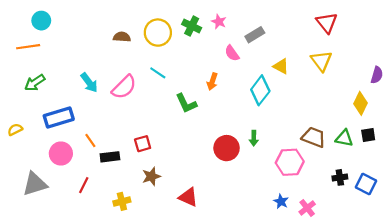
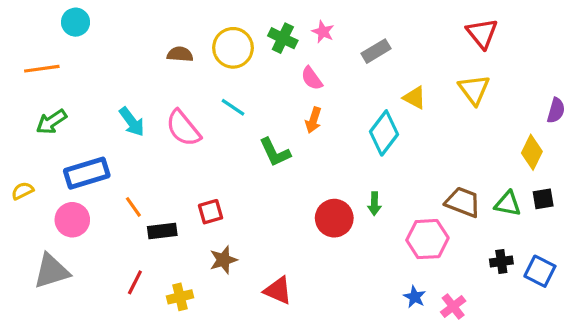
cyan circle: (41, 21) -> (76, 22), moved
pink semicircle: (232, 53) -> (312, 78), moved
pink semicircle: (124, 87) -> (183, 128), turned 96
pink circle: (61, 153) -> (72, 220), moved
red line: (84, 185) -> (135, 282), moved

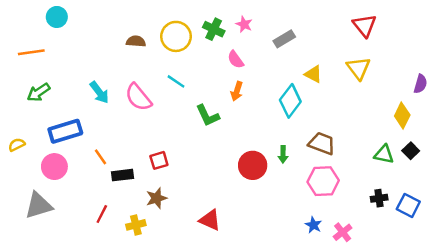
black square: (543, 199) -> (411, 151), turned -35
brown trapezoid: (463, 202) -> (322, 143), moved
brown star: (223, 260) -> (157, 198), moved

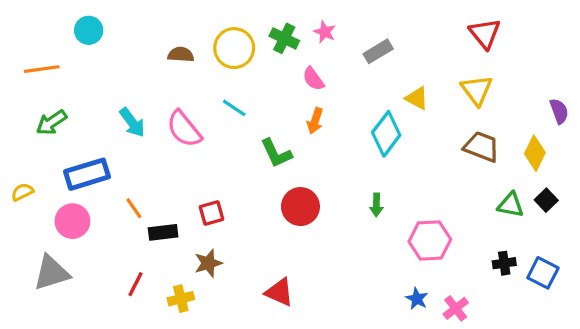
cyan circle: (57, 17) -> (89, 30), moved
purple semicircle: (420, 84) -> (559, 111), turned -36
brown trapezoid: (322, 143) -> (482, 147), moved
red circle: (253, 165) -> (300, 207), moved

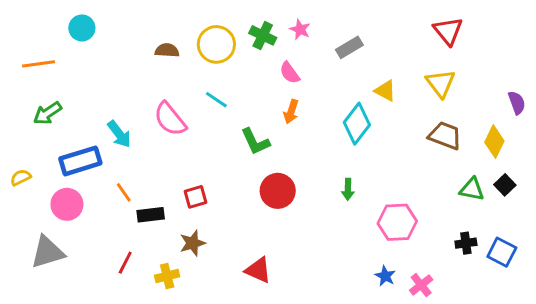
cyan arrow: (132, 122) -> (119, 134), moved

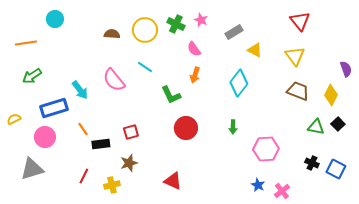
yellow triangle: (385, 91) -> (255, 50), moved
black cross: (466, 243) -> (312, 163), turned 32

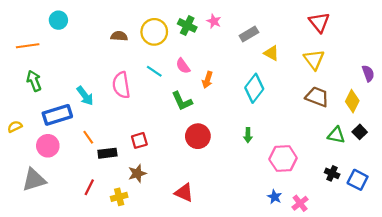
pink semicircle: (194, 49) -> (183, 66), moved
green arrow: (32, 76) -> (34, 81), turned 102
pink semicircle: (114, 80) -> (121, 85), turned 30

